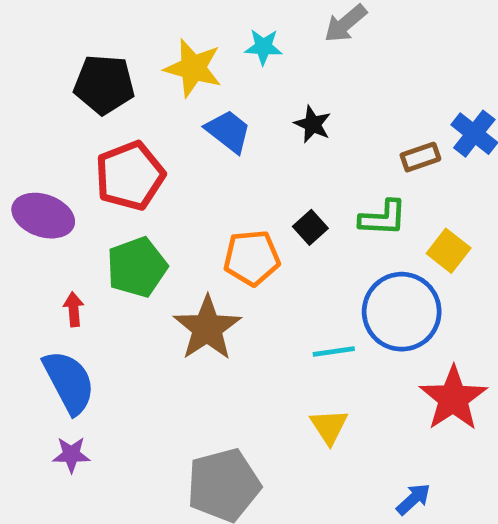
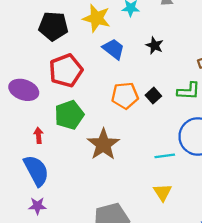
orange pentagon: (252, 258) -> (125, 96), moved

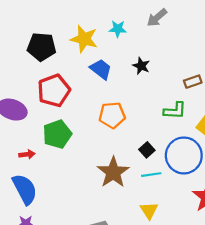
black square: (153, 96) -> (147, 150), moved
red arrow: (39, 135) -> (27, 154), turned 88
brown star: (103, 144) -> (113, 172), moved

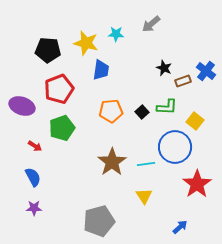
black star: (141, 66) -> (164, 68), moved
blue trapezoid: (101, 69) -> (101, 70), turned 60
black square: (147, 150) -> (142, 112), moved
red arrow: (27, 154) -> (35, 146), turned 40
blue semicircle: (25, 189) -> (33, 177), size x0.7

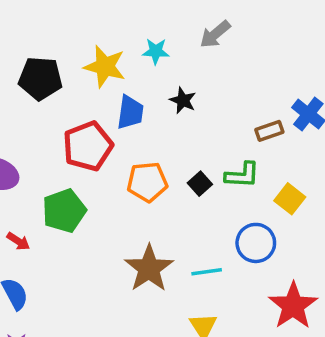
black star: (164, 68) -> (183, 100), moved
red pentagon: (59, 89) -> (88, 146), moved
blue circle: (175, 147) -> (256, 243), size x0.7

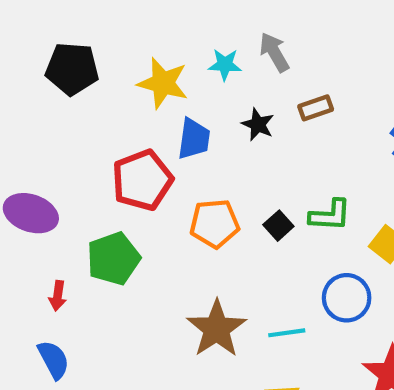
gray arrow: (215, 34) -> (274, 52), moved, turned 100
black pentagon: (40, 78) -> (72, 69), moved
brown rectangle: (269, 131) -> (316, 108), moved
red arrow: (18, 241) -> (58, 296), turned 65

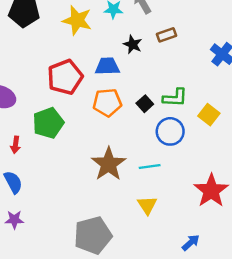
blue trapezoid: (194, 139) -> (107, 66), moved, turned -100
blue circle: (347, 298) -> (170, 131), moved

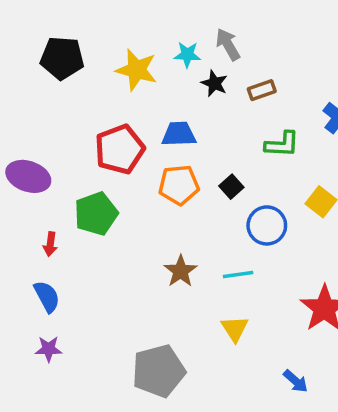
black star: (133, 44) -> (214, 83), moved
green L-shape: (175, 98) -> (282, 144), moved
brown star: (109, 164) -> (181, 271), size x0.7
blue arrow: (191, 243) -> (296, 381), turned 84

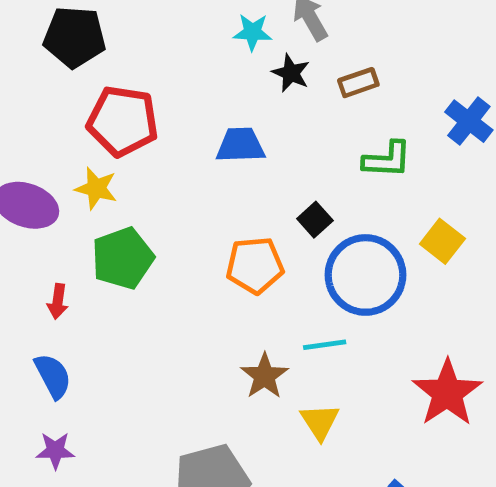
yellow star: (137, 70) -> (96, 188), moved, size x0.7
red pentagon: (120, 149) -> (123, 121), moved, turned 30
orange pentagon: (179, 185) -> (255, 265), moved
blue circle: (267, 225) -> (365, 275), size x1.4
brown star: (181, 271) -> (264, 376), moved

